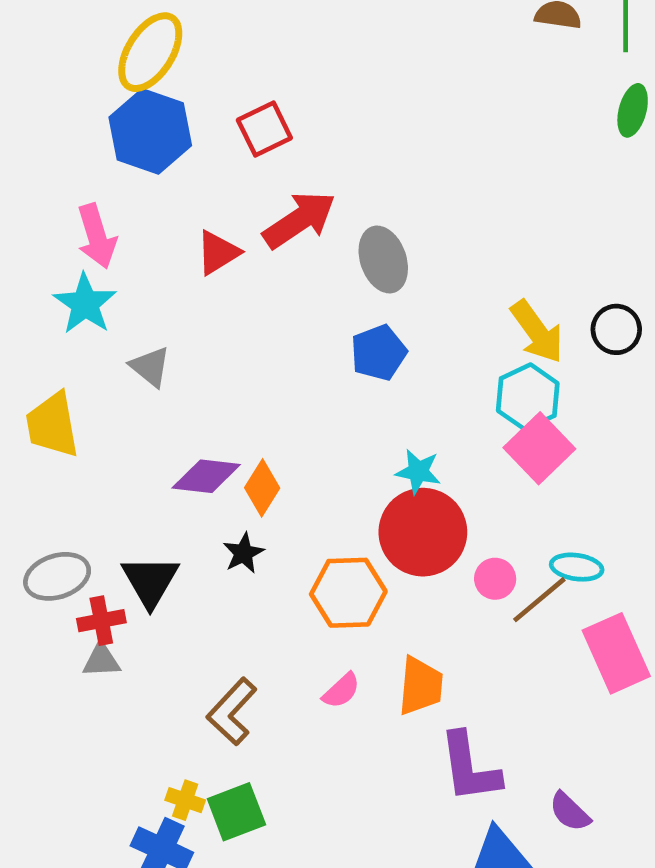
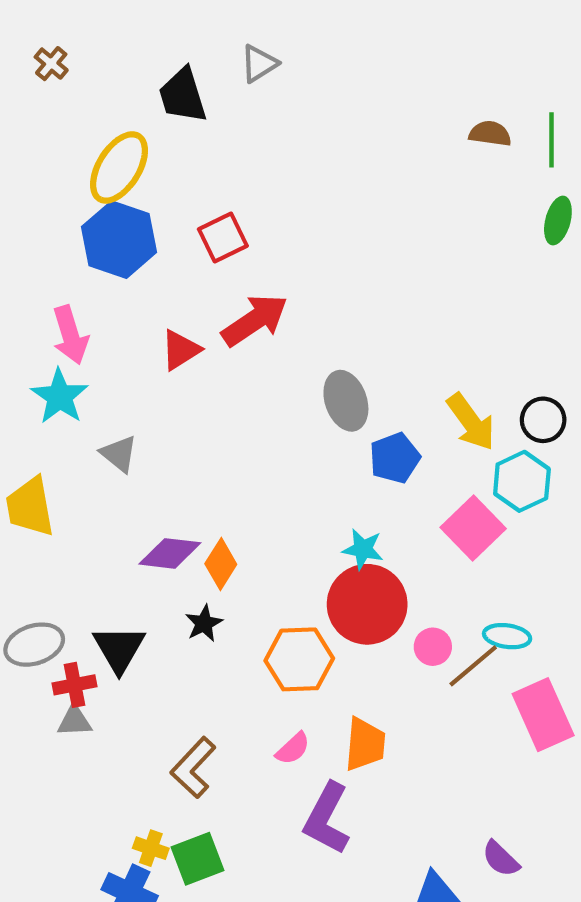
gray ellipse: (383, 259) -> (346, 401), moved
blue pentagon: (379, 353) -> (395, 458), moved
cyan hexagon: (528, 397) -> (522, 481), moved
purple L-shape: (469, 767) -> (327, 818), moved, turned 36

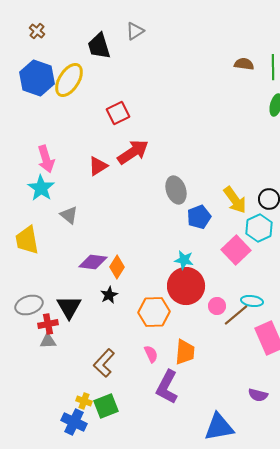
blue hexagon: (119, 240) -> (37, 78), moved
pink semicircle: (293, 749) -> (151, 354), turned -72
purple semicircle: (501, 859) -> (258, 395), moved, turned -30

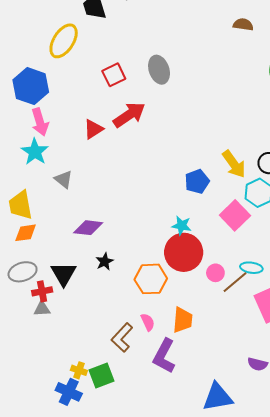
blue hexagon: (37, 78) -> (31, 86), moved
gray ellipse: (176, 190) -> (159, 70), moved
orange diamond: (117, 267) -> (26, 233), moved, turned 50
brown L-shape: (104, 363) -> (122, 337), moved

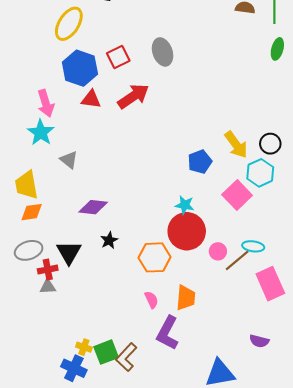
blue hexagon: (31, 86) -> (80, 68), moved
red triangle: (93, 129) -> (91, 99), moved, turned 40
brown L-shape: (122, 337) -> (126, 357), moved

